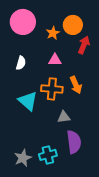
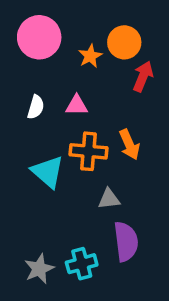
pink triangle: (55, 60) -> (77, 105), moved

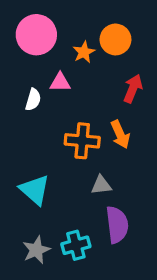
red arrow: (143, 76) -> (133, 89), moved
pink triangle: (77, 105) -> (60, 82), moved
cyan triangle: (48, 172) -> (35, 190), moved

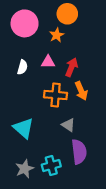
orange circle: (115, 39) -> (67, 14), moved
pink triangle: (60, 82) -> (48, 62), moved
red arrow: (133, 89) -> (72, 67), moved
gray triangle: (101, 185) -> (68, 125), turned 40

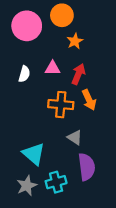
orange circle: (67, 14) -> (62, 15), moved
orange star: (57, 35) -> (75, 41), moved
cyan triangle: (23, 128) -> (34, 154), moved

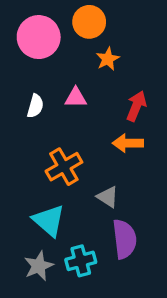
red arrow: (78, 74) -> (136, 106), moved
orange arrow: (89, 100) -> (128, 143), turned 114
orange cross: (61, 105) -> (64, 167), moved, turned -35

